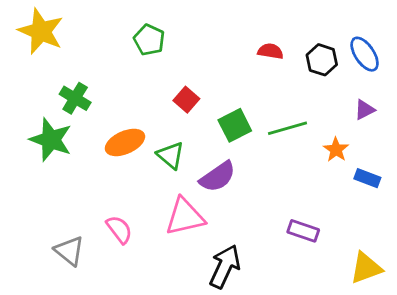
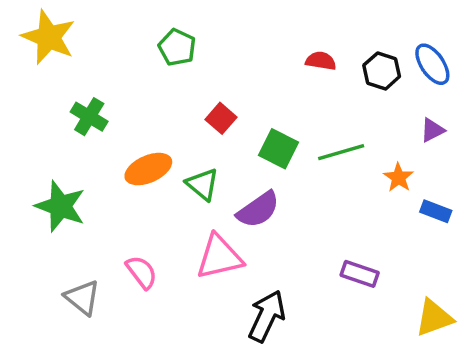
green square: (235, 125) -> (279, 149), turned -36
green star: (51, 140) -> (60, 206), moved

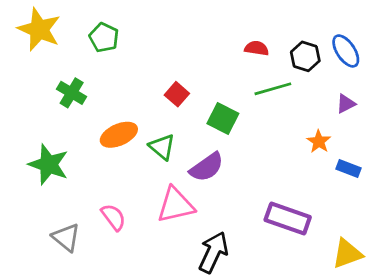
green pentagon: (177, 47) -> (104, 37), moved
green line: (341, 152) -> (273, 89), moved
purple rectangle: (360, 274) -> (288, 219), size x1.5

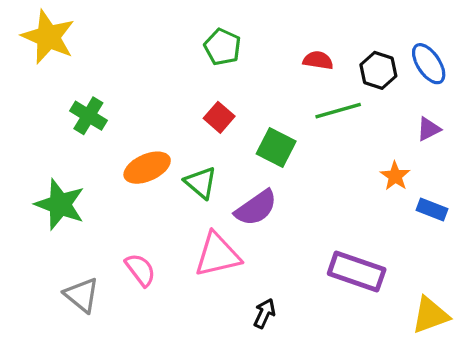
green pentagon: (104, 37) -> (223, 47), moved
black arrow: (213, 252) -> (264, 313), size x0.6

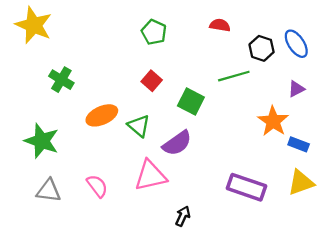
red semicircle: (318, 60) -> (220, 25), moved
orange star: (395, 176) -> (273, 121), size x1.5
gray triangle: (82, 295) -> (49, 191), moved, turned -32
yellow triangle: (430, 315) -> (301, 183), moved

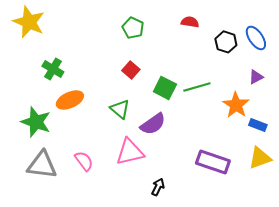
green line: (234, 76) -> (197, 87), moved
orange ellipse: (102, 115) -> (70, 100), moved
gray triangle: (49, 191) -> (42, 165), size x1.4

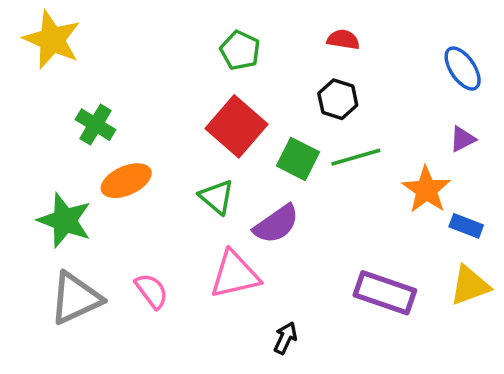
black hexagon: (226, 42) -> (338, 99), moved
red square: (131, 70) -> (237, 126), size x1.8
gray triangle: (42, 165) -> (76, 298), turned -32

